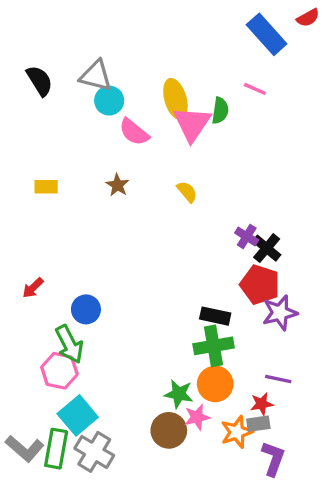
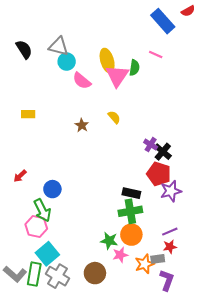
brown star: (117, 185) -> (82, 125), moved
purple line: (278, 379) -> (170, 232), turned -35
red star: (262, 404) -> (170, 247), moved
brown circle: (169, 430) -> (95, 273), moved

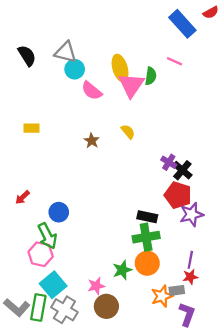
purple line: (170, 232) -> (190, 260), turned -56
green star: (109, 241) -> (122, 270), turned -30
pink star: (120, 255) -> (96, 286), moved

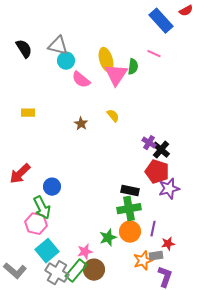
red arrow: (22, 197) -> (20, 174), size x1.6
purple line: (190, 260) -> (153, 229), moved
green rectangle: (38, 307) -> (76, 271), moved, turned 30

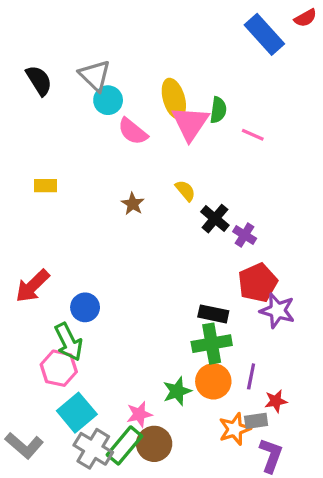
gray triangle: (58, 46) -> (95, 75), turned 30
pink line: (154, 54) -> (253, 135), moved
black cross: (161, 150) -> (215, 219), moved
red pentagon: (157, 172) -> (258, 283), turned 30
purple star: (169, 189) -> (277, 311), turned 30

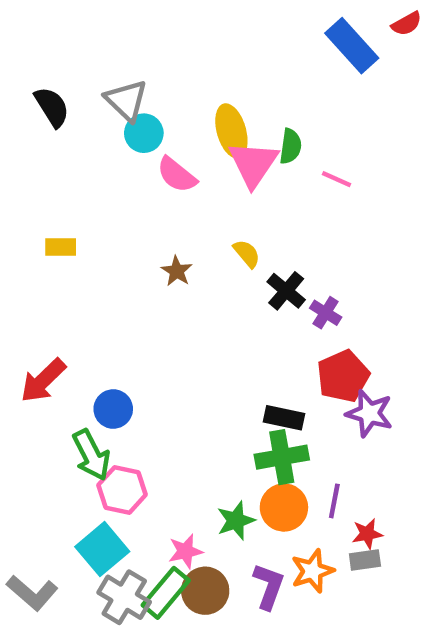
pink hexagon: (59, 368) -> (122, 490), moved
gray rectangle: (256, 421) -> (365, 560), moved
purple L-shape: (271, 455) -> (269, 586), moved

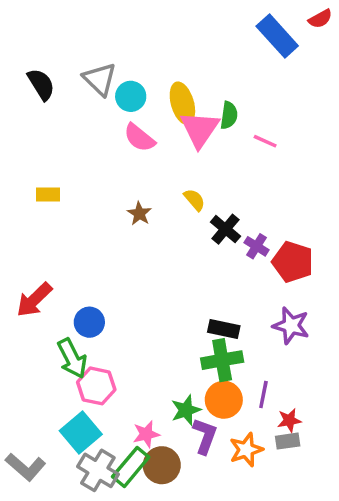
cyan circle: (144, 133) -> (131, 96), moved
red pentagon: (343, 376) -> (293, 262), moved, turned -30
purple L-shape: (269, 586) -> (205, 436), moved

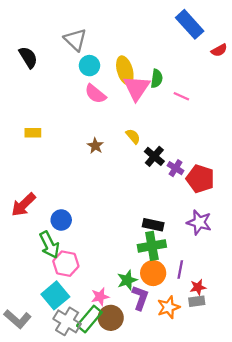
red semicircle: (320, 19) -> (219, 50), moved
gray triangle: (100, 79) -> (75, 40), moved

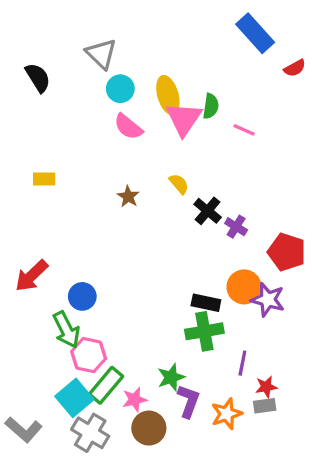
red pentagon: (200, 179) -> (287, 252), moved
orange circle: (153, 273) -> (244, 287), moved
green rectangle: (89, 319) -> (106, 385), moved

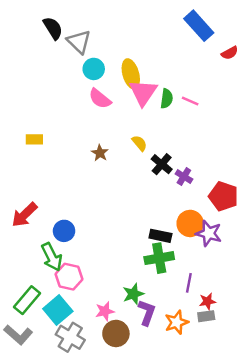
black semicircle: (38, 78) -> (53, 28), moved
green semicircle: (211, 106) -> (167, 99), moved
green rectangle: (106, 385) -> (27, 300), moved

